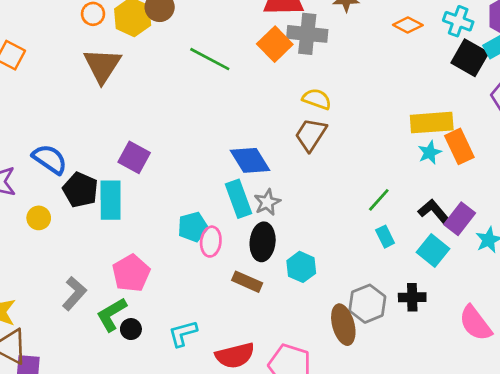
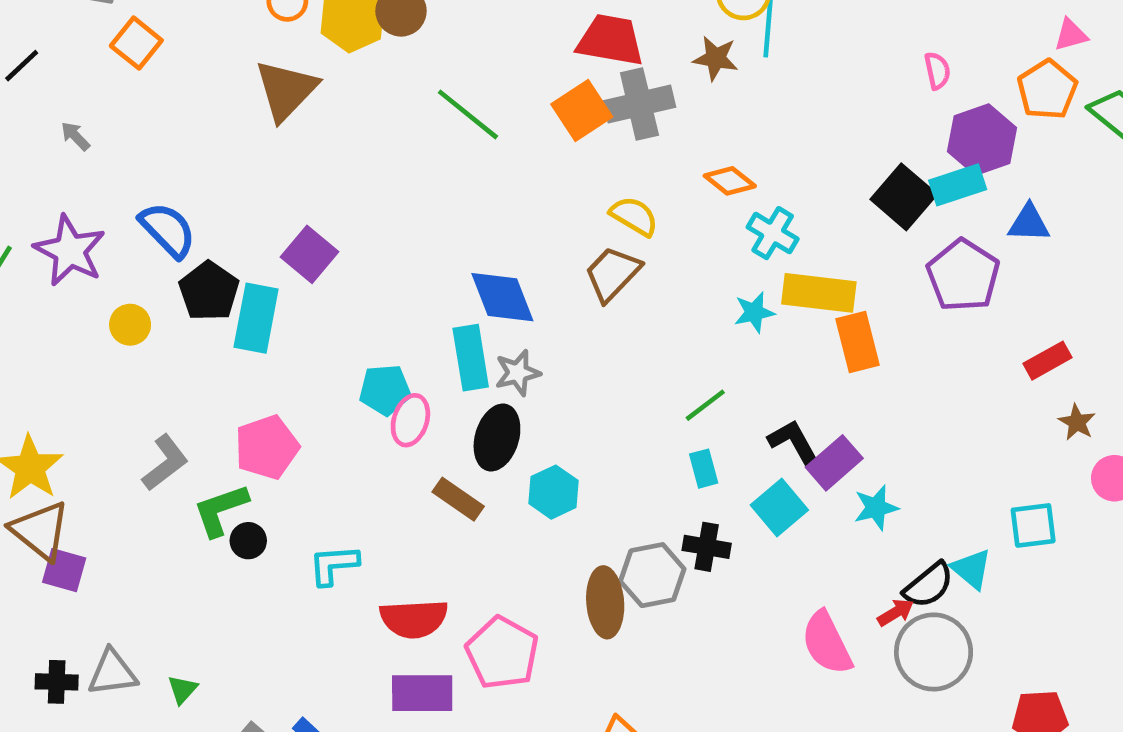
cyan cross: (458, 21) -> (773, 233), moved
orange diamond: (408, 25) -> (730, 181), moved
gray cross: (307, 34) -> (639, 104), turned -30
cyan star: (430, 153) -> (754, 312), moved
black cross: (412, 297) -> (707, 547), moved

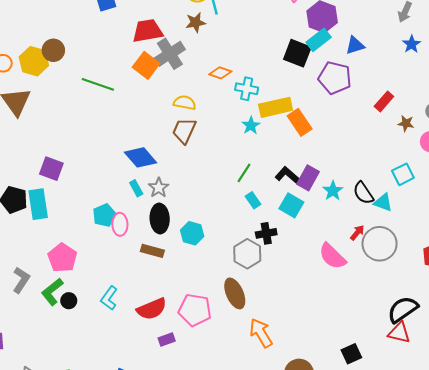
cyan rectangle: (471, 358) -> (136, 188), size x0.6
cyan L-shape: (334, 565) -> (109, 298), turned -30
black semicircle: (929, 585) -> (363, 193), moved, turned 115
brown ellipse: (605, 602) -> (235, 293), moved
purple rectangle: (422, 693) -> (167, 340), size x0.6

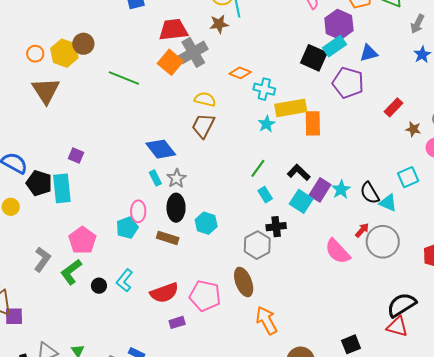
orange rectangle: (300, 122) -> (313, 123), turned 30
purple square: (51, 169) -> (76, 155), size x0.7
purple rectangle: (308, 178) -> (320, 190), moved
cyan pentagon: (104, 215) -> (127, 228), moved
black circle: (69, 301) -> (99, 286), moved

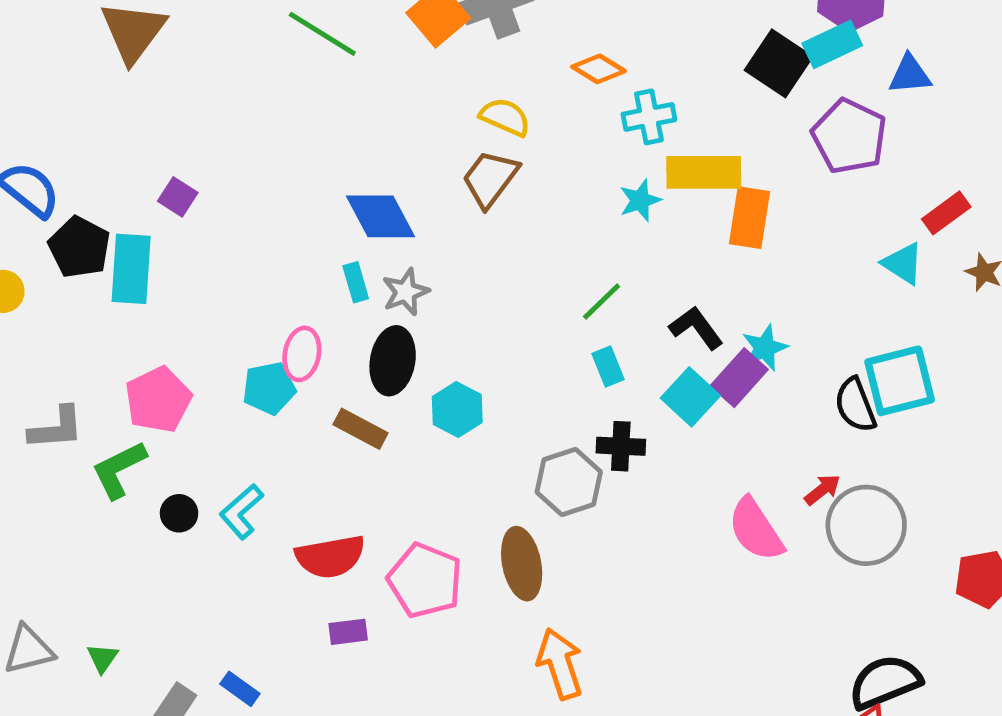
cyan cross: (264, 89) -> (649, 117), turned -35
cyan square: (408, 177) -> (900, 381), moved, size x1.4
cyan star: (341, 189) -> (765, 348), moved
cyan triangle: (388, 203) -> (903, 264), moved
gray L-shape: (42, 259) -> (56, 428), turned 40

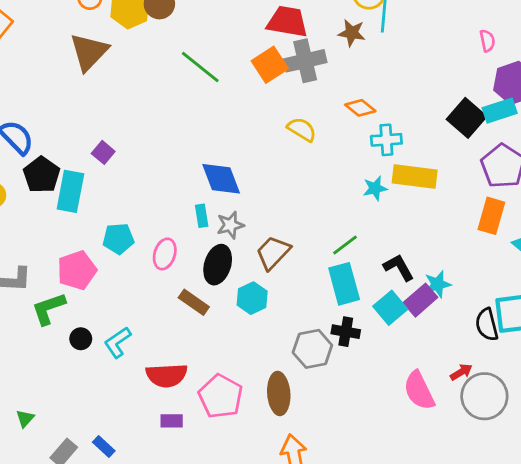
brown trapezoid: (490, 179) -> (273, 253), moved
orange rectangle: (749, 218) -> (491, 216), moved
cyan rectangle: (608, 367) -> (344, 284), size x1.8
cyan pentagon: (269, 388) -> (118, 239), moved

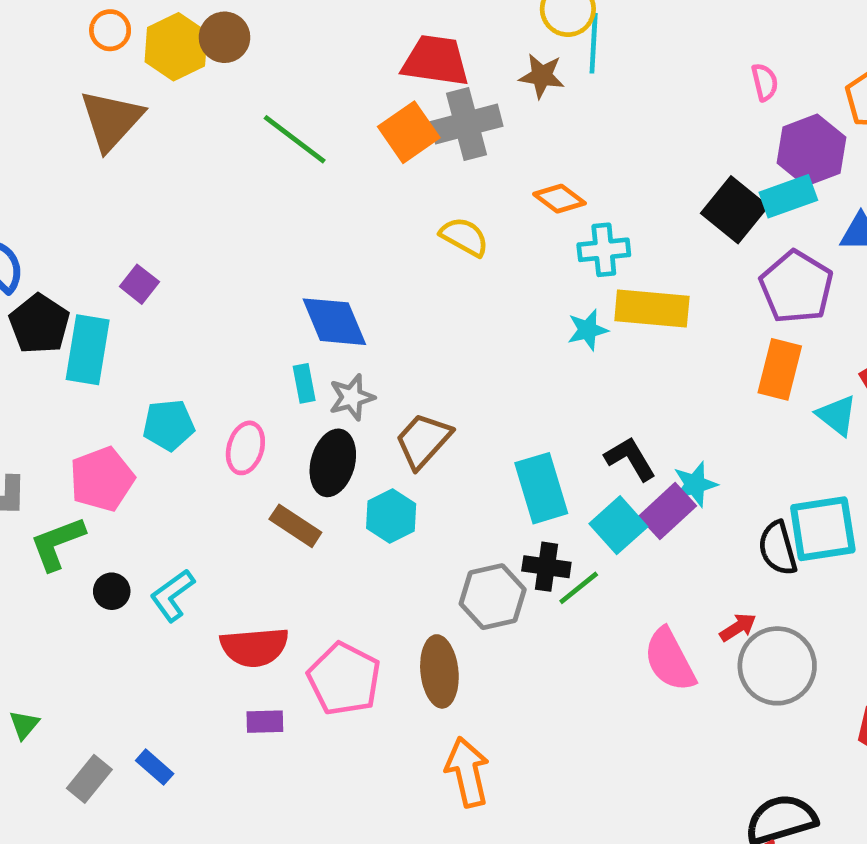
green line: (345, 245) -> (579, 588), moved

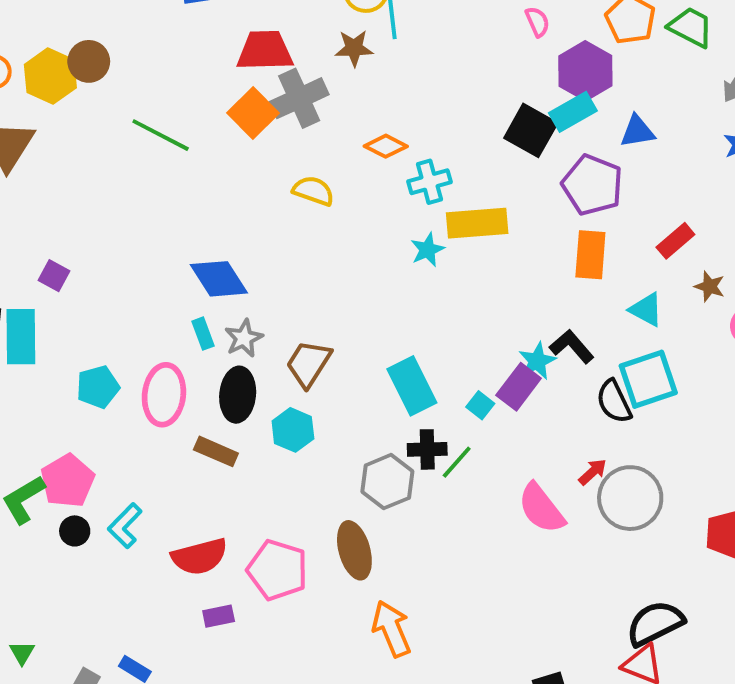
cyan triangle: (837, 415) -> (646, 310), moved
pink ellipse: (245, 448) -> (164, 395), size x1.4
black L-shape: (630, 459) -> (572, 346), moved
pink pentagon: (102, 479) -> (67, 481), moved
cyan square: (618, 525) -> (480, 405), size x0.6

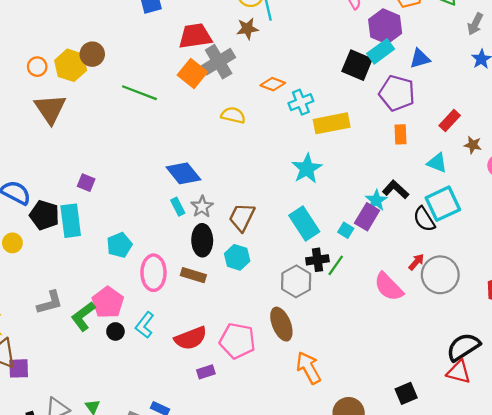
cyan star: (427, 250) -> (307, 169), moved, size x1.5
orange rectangle: (590, 255) -> (401, 134), size x0.7
pink ellipse: (164, 395) -> (153, 273), moved

